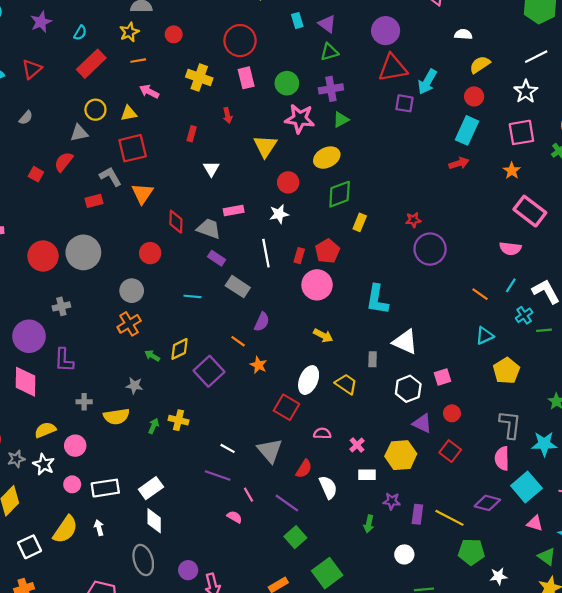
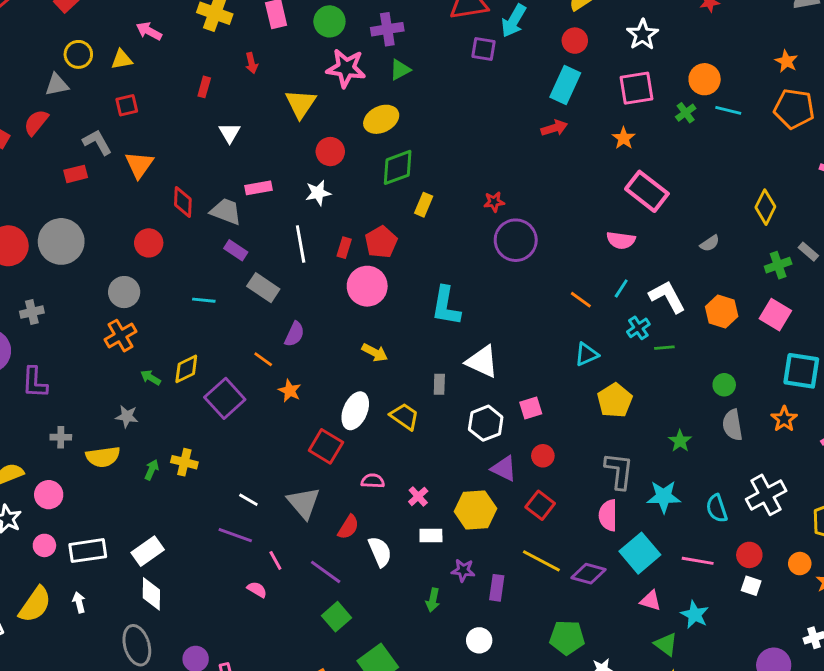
red square: (133, 148) -> (127, 105), size x0.6
yellow line: (449, 518) -> (541, 561), moved

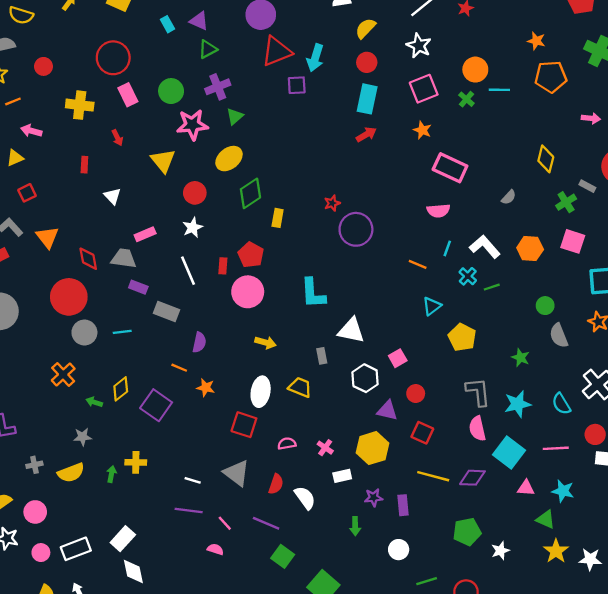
red circle: (149, 243) -> (69, 297), size x1.6
gray circle: (124, 292) -> (84, 333), moved

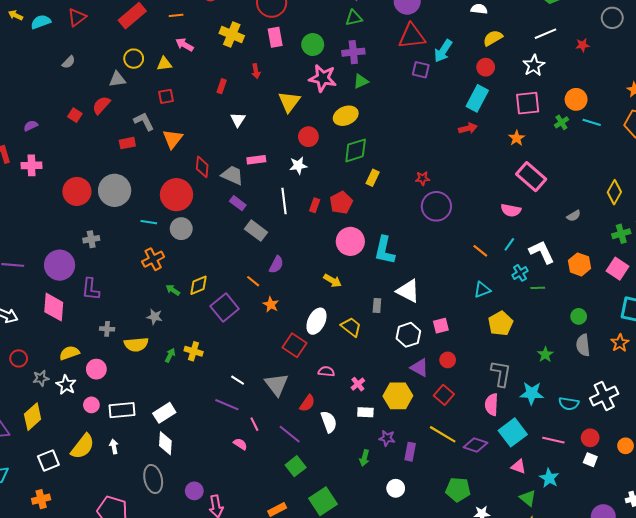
pink circle: (248, 292) -> (350, 241), moved
cyan line: (122, 332) -> (149, 222), moved
cyan semicircle: (561, 404) -> (569, 404), turned -66

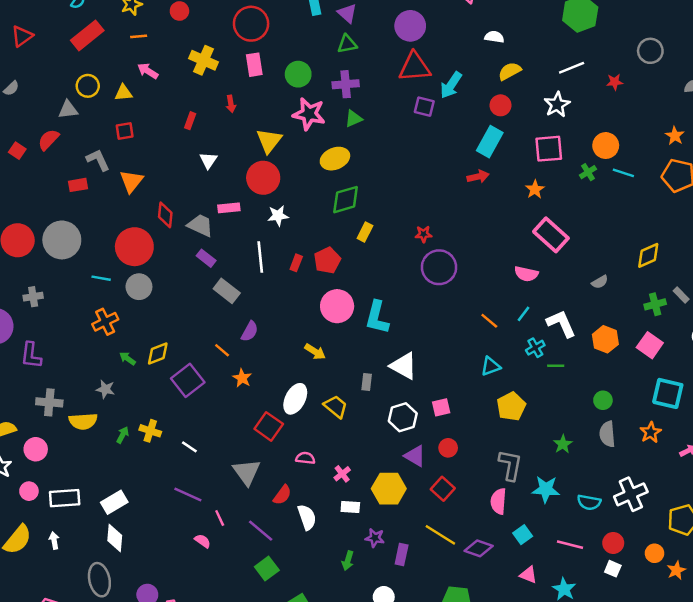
red circle: (308, 137) -> (263, 178), moved, size x1.4
yellow diamond: (614, 192) -> (648, 255), turned 35
gray cross: (107, 329) -> (49, 402), size x1.5
white line: (238, 380) -> (189, 447), moved
cyan square: (513, 432) -> (523, 535), size x0.6

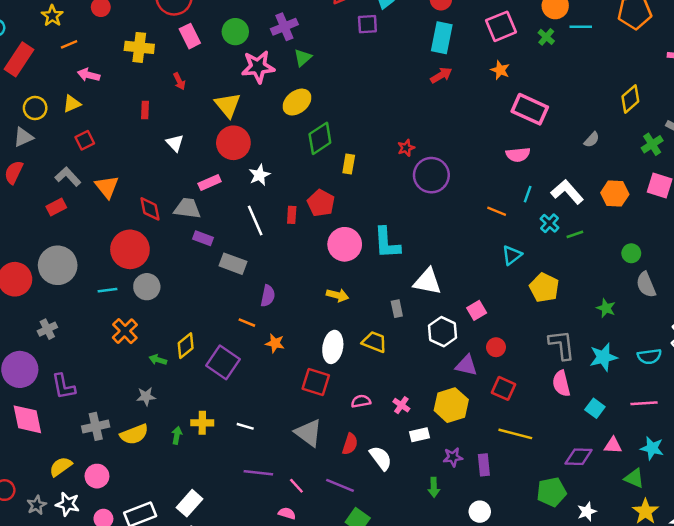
purple diamond: (479, 548) -> (579, 457), moved

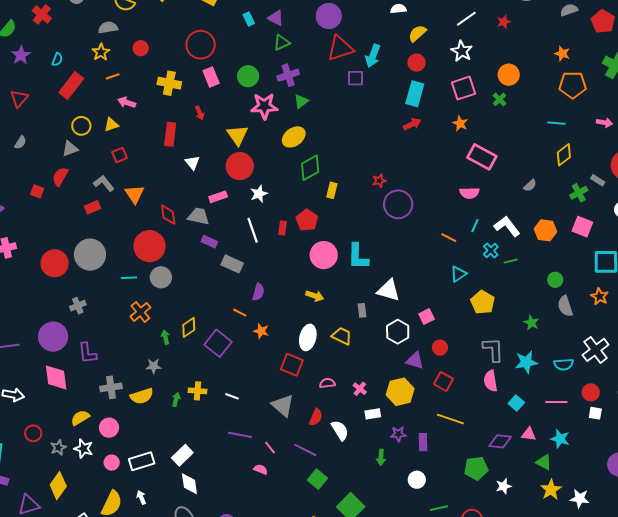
cyan line: (581, 27) -> (556, 123), moved
red rectangle: (145, 110) -> (170, 134), size x1.6
green arrow: (158, 360) -> (165, 337), turned 56

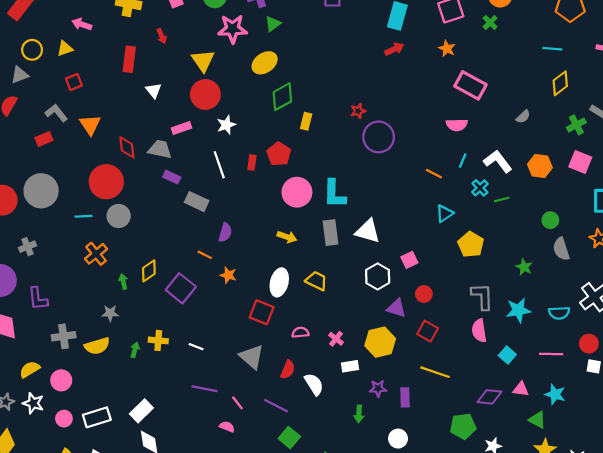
gray rectangle: (362, 310) -> (331, 233), moved, size x1.6

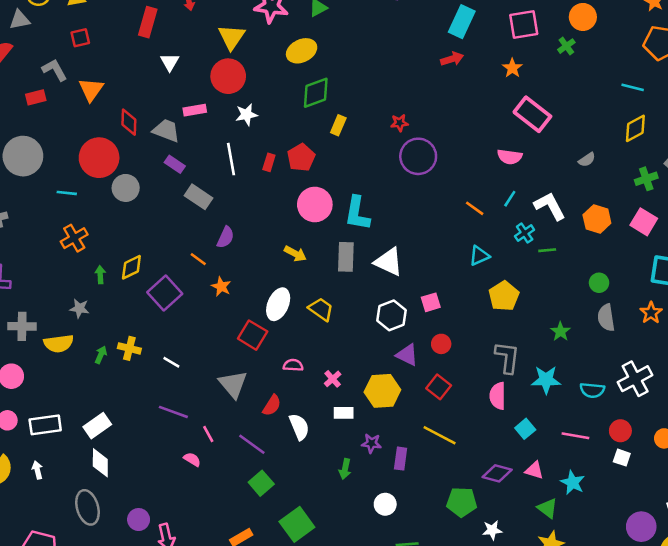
gray circle: (119, 216) -> (126, 188), moved

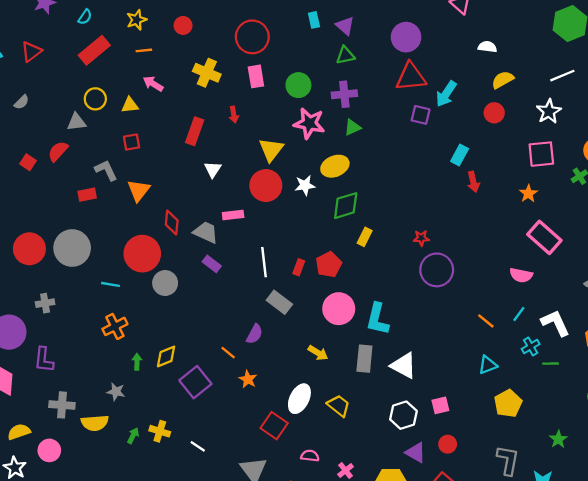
cyan rectangle: (462, 22) -> (460, 155), moved, size x0.7
red arrow: (452, 59) -> (473, 182), turned 90
white star: (246, 115) -> (305, 185), moved
gray rectangle: (199, 197) -> (279, 302), moved

